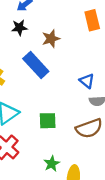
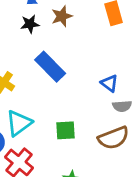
brown star: (51, 39) -> (62, 16), moved

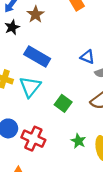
cyan triangle: (19, 123) -> (30, 87), moved
green square: (66, 130) -> (63, 103), turned -35

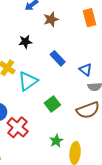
black star: (12, 27) -> (25, 42), moved
blue rectangle: (37, 57) -> (58, 58), moved, size x0.7

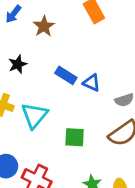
blue triangle: (86, 70) -> (92, 83), moved
green square: (52, 104) -> (75, 137), turned -35

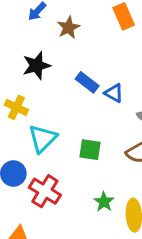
black star: (18, 64) -> (36, 66), size x1.4
cyan triangle: (34, 115) -> (43, 139), moved

